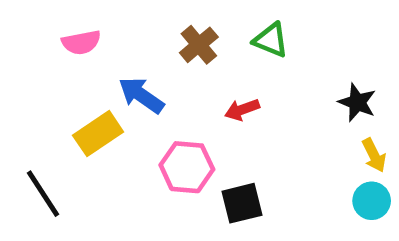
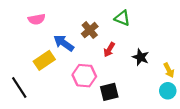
brown cross: (199, 45) -> (90, 30), moved
black star: (357, 102) -> (141, 57), moved
red arrow: (242, 110) -> (109, 50), turned -40

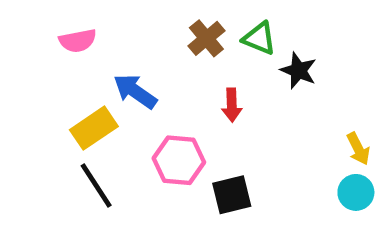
brown cross: (90, 30) -> (206, 38), moved
red arrow: (109, 50) -> (232, 105), turned -32
black star: (141, 57) -> (298, 71), moved
black line: (19, 88) -> (96, 186), moved

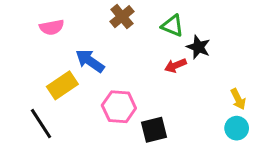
brown cross: (206, 38) -> (122, 17), moved
red arrow: (232, 105) -> (176, 65), moved, turned 70
black line: (96, 186) -> (41, 124), moved

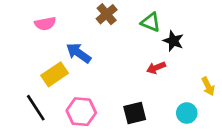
red arrow: (176, 65) -> (156, 68), moved
pink hexagon: (119, 107) -> (81, 112), moved
cyan circle: (237, 128) -> (187, 113), moved

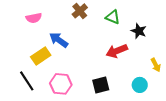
black star: (173, 41) -> (139, 31), moved
red arrow: (156, 68) -> (117, 51), size x1.5

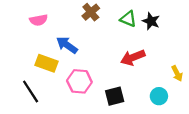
black star: (139, 31) -> (151, 21), moved
yellow rectangle: (41, 56) -> (46, 63), turned 54
pink hexagon: (61, 84) -> (79, 81), moved

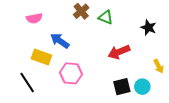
green triangle: (128, 19) -> (106, 17), moved
black star: (151, 21) -> (148, 28), moved
black square: (115, 96) -> (122, 87), moved

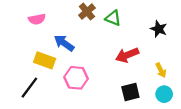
yellow arrow: (159, 66) -> (161, 70), moved
black line: (27, 83) -> (29, 88), turned 70
cyan circle: (142, 87) -> (164, 94), moved

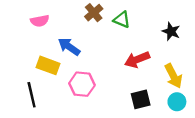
yellow arrow: (161, 70) -> (173, 76), size x1.5
black line: (29, 88) -> (32, 95), turned -50

